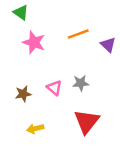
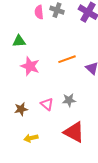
green triangle: (21, 12) -> (19, 41), turned -40
red triangle: (87, 121) -> (74, 132), turned -40

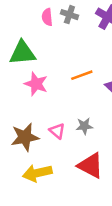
green triangle: (19, 41) -> (22, 53), size x1.6
brown star: (21, 109) -> (25, 137), size x1.6
yellow arrow: (31, 138) -> (37, 173), size x1.6

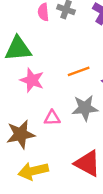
gray star: (84, 126) -> (85, 108), moved, size x1.5
pink triangle: (57, 131) -> (52, 118), moved, turned -42

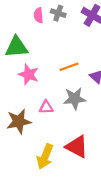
yellow arrow: (33, 171) -> (45, 157), moved, turned -55

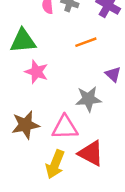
orange line: (69, 67) -> (86, 42), moved
pink triangle: (46, 107) -> (65, 127), moved, size x1.6

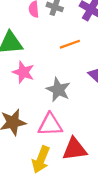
gray star: (88, 99) -> (58, 90), moved, turned 30
red triangle: (91, 153) -> (75, 149), turned -36

